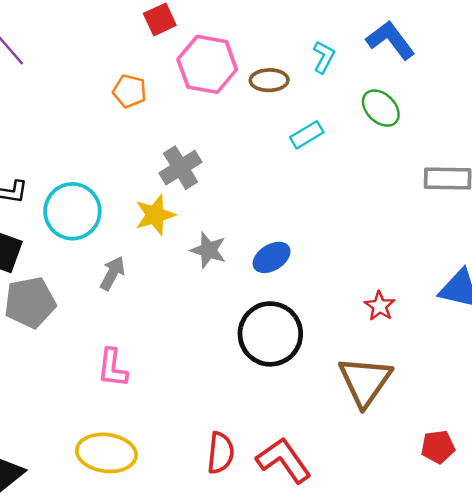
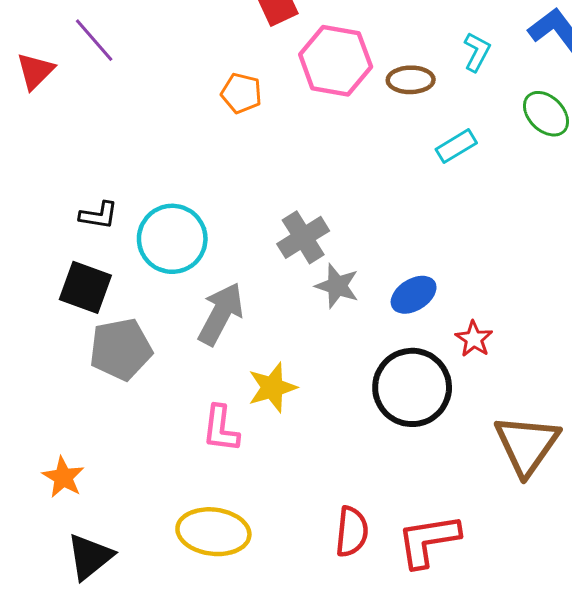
gray cross: (180, 168) -> (303, 237), moved
yellow star: (155, 215) -> (272, 387), moved
gray arrow: (112, 273) -> (221, 314), size x1.5
red star: (380, 306) -> (474, 339), moved
red L-shape: (284, 460) -> (428, 541), turned -64

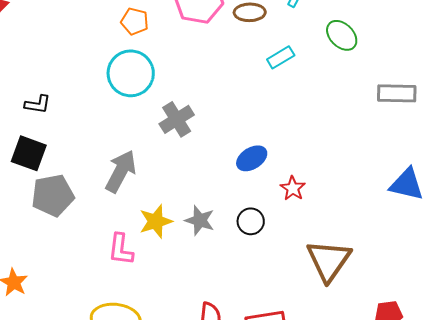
cyan circle: (172, 239) -> (131, 73), moved
gray star: (337, 286) -> (200, 220), moved
black circle: (412, 387) -> (251, 221), size x0.5

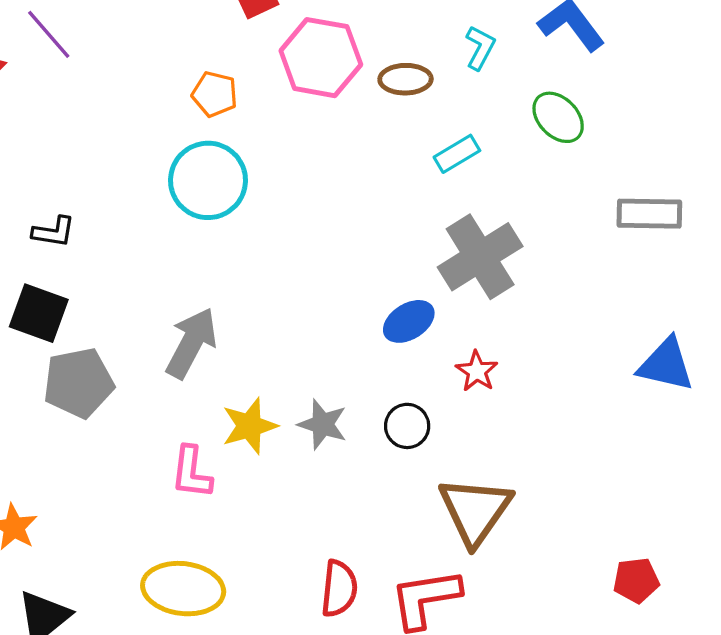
gray cross: (177, 119) -> (480, 257), moved, size x1.4
brown triangle: (329, 260) -> (475, 511), moved

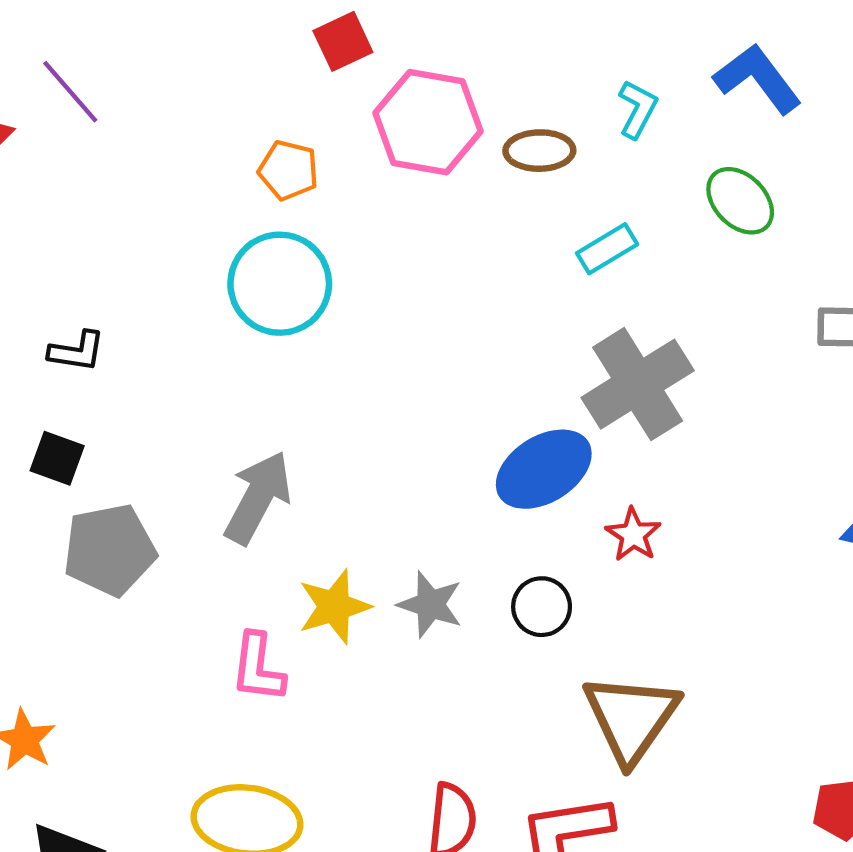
black square: (39, 313) -> (57, 458), size x0.7
blue ellipse: (409, 321) -> (544, 469), size x1.4

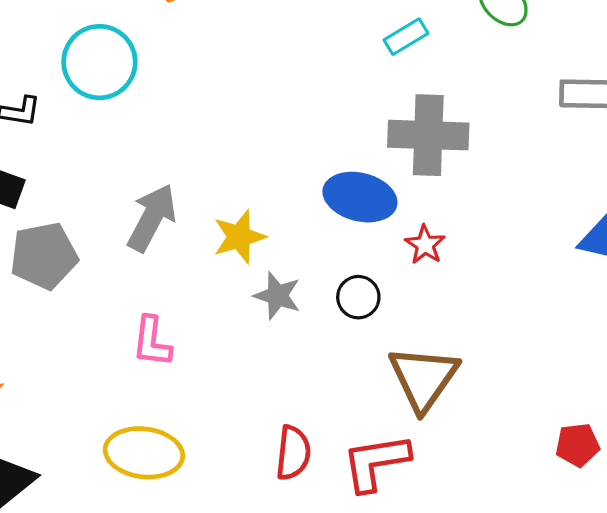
cyan circle: (280, 284) -> (99, 62), moved
gray cross: (638, 384) -> (428, 135), turned 34
blue ellipse: (544, 469) -> (360, 197), turned 46
yellow star: (334, 607) -> (239, 237), moved

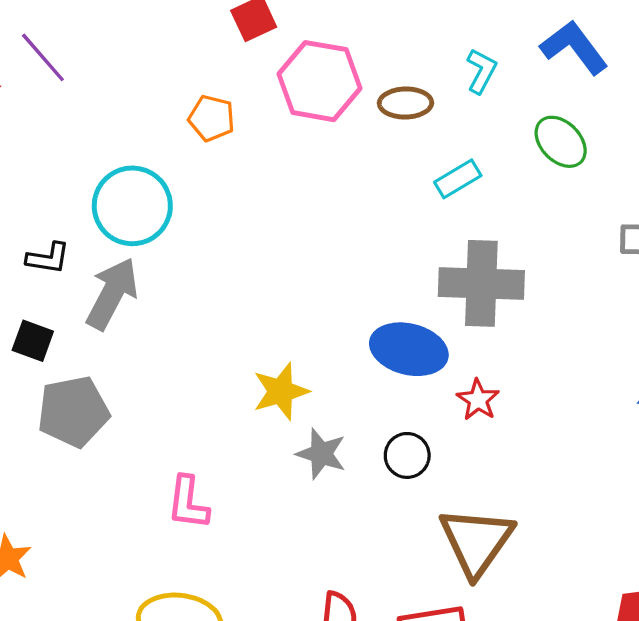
gray arrow: (152, 218) -> (112, 294), moved

